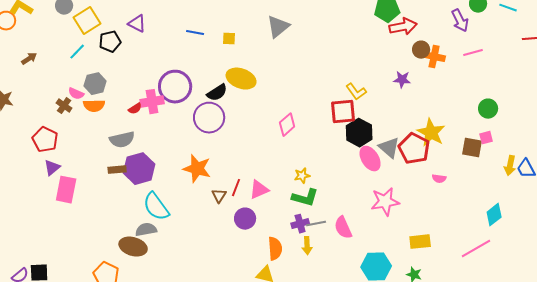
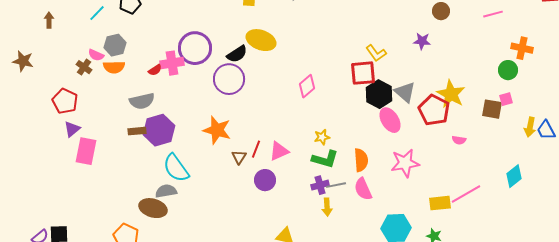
orange cross: (434, 57) -> (522, 48), moved
brown arrow: (29, 59) -> (49, 20), turned -56
gray triangle: (389, 148) -> (405, 92), moved
orange semicircle: (275, 249) -> (361, 160), moved
pink line: (476, 249) -> (466, 194), moved

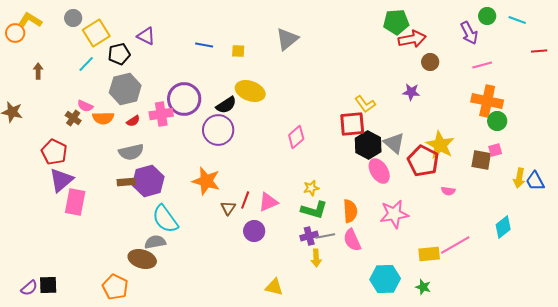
gray hexagon: (115, 45) -> (125, 89), moved, size x1.4
orange cross: (522, 48) -> (487, 101), moved, size x1.4
red semicircle: (155, 70) -> (133, 121), moved
purple triangle: (72, 129) -> (61, 180), size x1.5

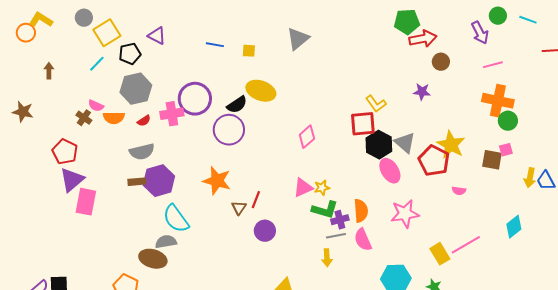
pink triangle: (268, 202) -> (303, 188), moved
purple cross: (309, 236) -> (340, 220), moved
yellow rectangle: (429, 254) -> (440, 254), turned 65

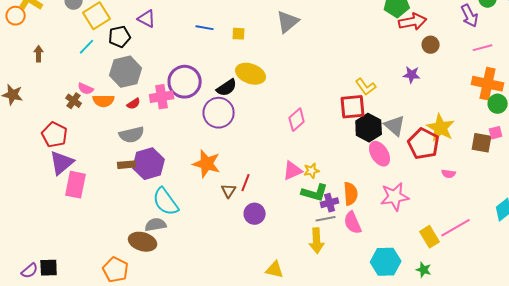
yellow arrow: (327, 258) -> (317, 241), size x1.4

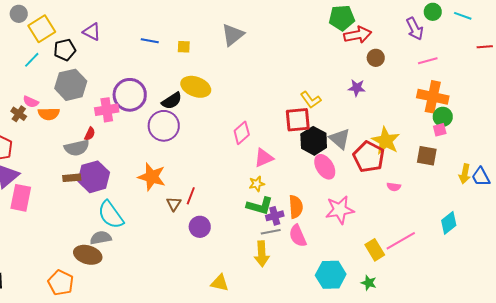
red semicircle: (134, 104) -> (90, 134), moved, turned -32
pink square: (496, 133) -> (440, 130), moved
pink triangle: (293, 171) -> (264, 158), moved

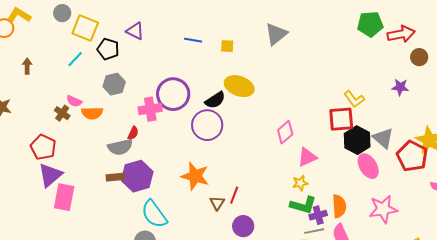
green pentagon: (342, 18) -> (370, 24), moved
yellow square: (42, 29) -> (85, 28), turned -36
black pentagon: (65, 50) -> (108, 49), turned 30
gray hexagon: (71, 85) -> (114, 84), size x0.7

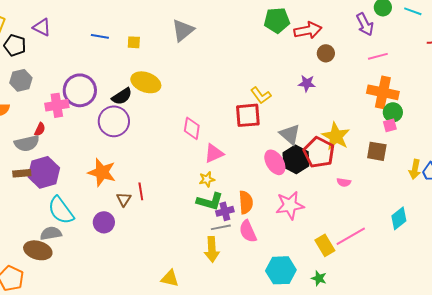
pink diamond: (285, 132) -> (192, 128), turned -40
black hexagon: (357, 140) -> (296, 159), moved
red line: (234, 195) -> (141, 191), turned -30
purple circle: (243, 226) -> (104, 222), moved

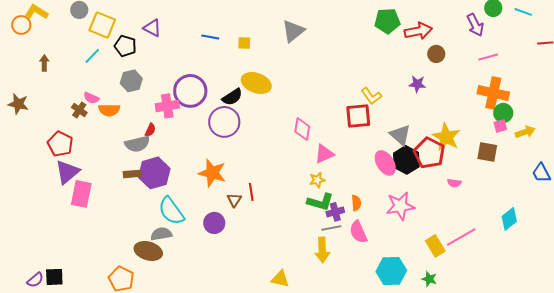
yellow arrow: (415, 169) -> (525, 132), moved, turned -120
orange semicircle: (246, 202) -> (356, 203), size x0.7

